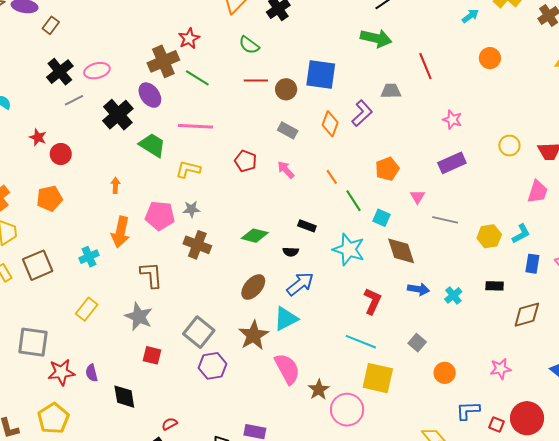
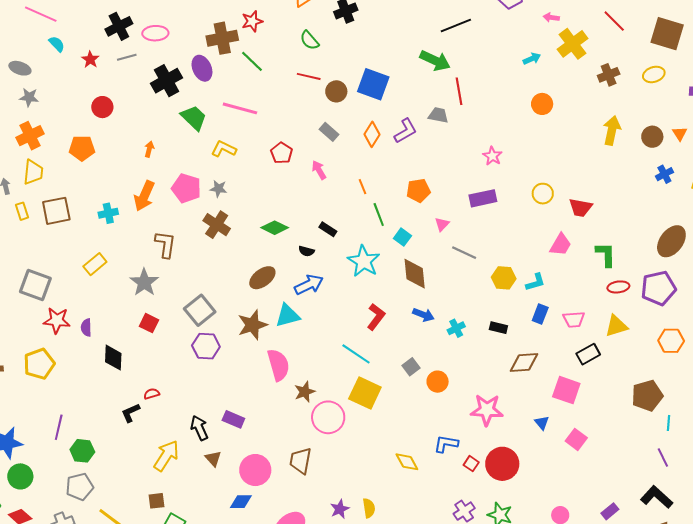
red line: (425, 66) -> (459, 91), moved
red star: (38, 137) -> (90, 60), moved
pink star: (501, 369) -> (487, 410), size x1.5
orange circle: (445, 373) -> (438, 382), moved

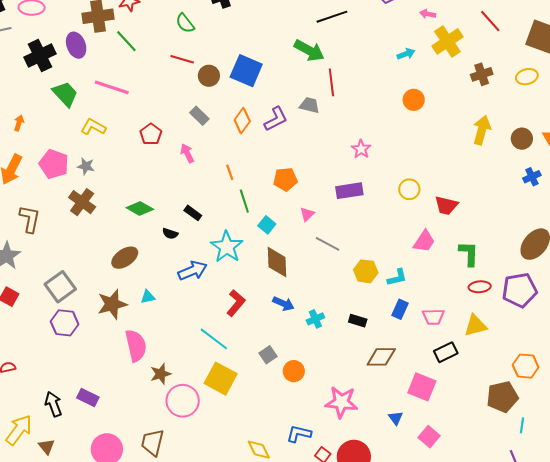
blue arrow: (309, 285) -> (193, 271), moved
cyan triangle: (288, 316) -> (148, 297), size x0.6
orange hexagon: (671, 341) -> (526, 366), moved
brown triangle: (213, 459) -> (47, 447), moved

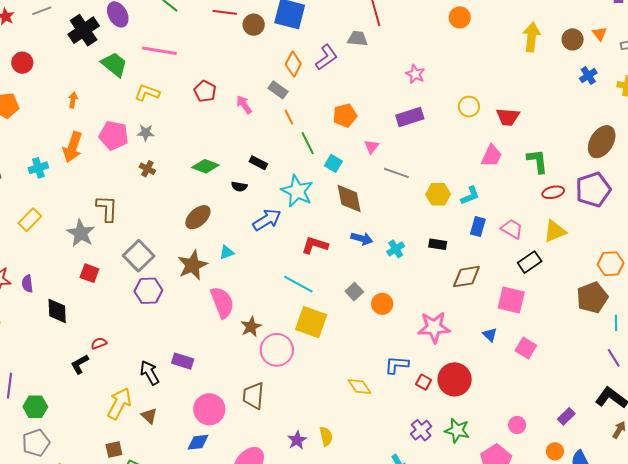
gray rectangle: (199, 116) -> (278, 90), moved
brown cross: (82, 202) -> (147, 169), size x0.6
brown L-shape: (30, 219) -> (107, 208), moved
red L-shape: (236, 303) -> (315, 245), turned -104
pink trapezoid: (433, 317) -> (512, 229), turned -140

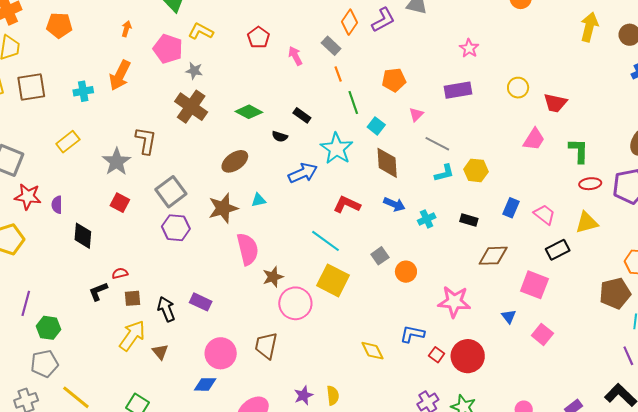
pink pentagon: (114, 135) -> (168, 49), moved
brown cross: (147, 169) -> (191, 107), size x2.0
cyan L-shape: (470, 196) -> (444, 173), moved
brown square: (114, 449) -> (132, 298), moved

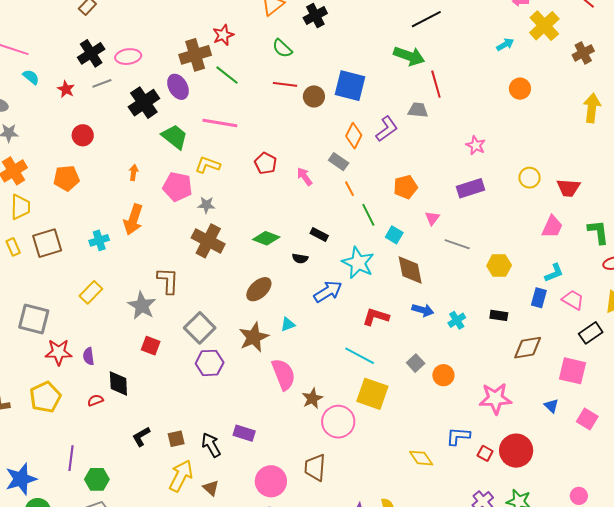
cyan L-shape: (444, 173) -> (554, 273), moved
red semicircle: (120, 273) -> (95, 400), moved

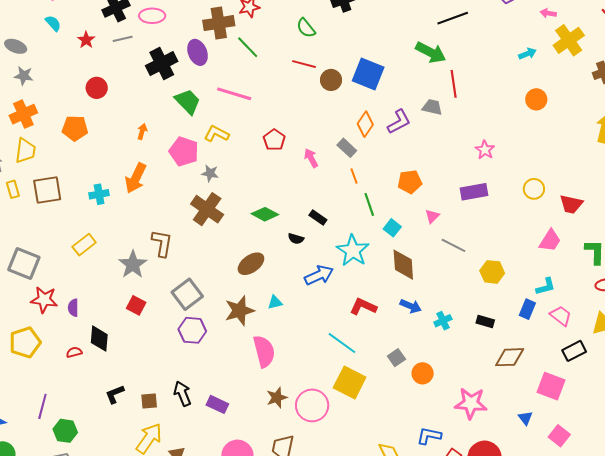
brown star: (312, 398) -> (277, 398), moved
black arrow: (211, 445) -> (182, 394), moved

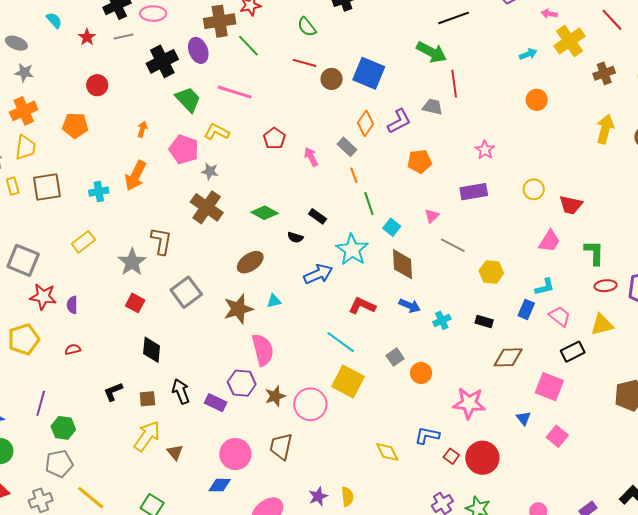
orange pentagon: (410, 182) -> (420, 162), moved
purple hexagon: (192, 330) -> (242, 383), moved
black diamond: (99, 339) -> (152, 350), moved

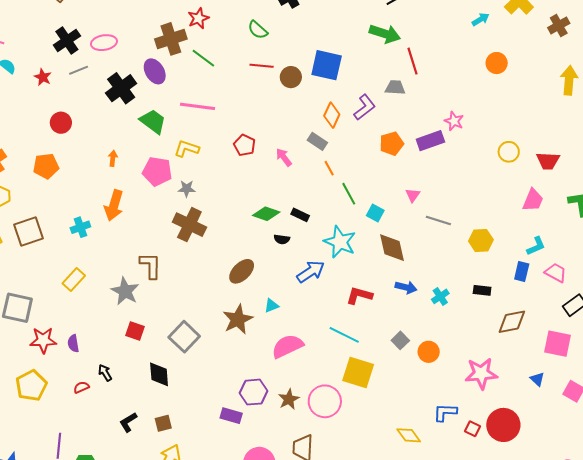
purple rectangle: (474, 192) -> (430, 141), moved
green diamond: (265, 213) -> (266, 214), moved
gray square: (186, 292) -> (184, 337), moved
pink semicircle: (263, 350) -> (287, 346), moved, turned -92
black arrow: (181, 391) -> (105, 373), moved, size x0.7

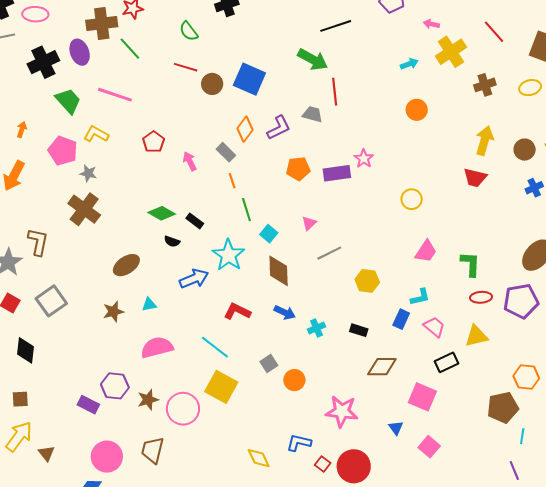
red trapezoid: (548, 161) -> (475, 178), moved
gray line: (438, 220) -> (329, 253), turned -55
brown star: (238, 319) -> (113, 312), size x0.7
gray square: (184, 337) -> (51, 301), moved

